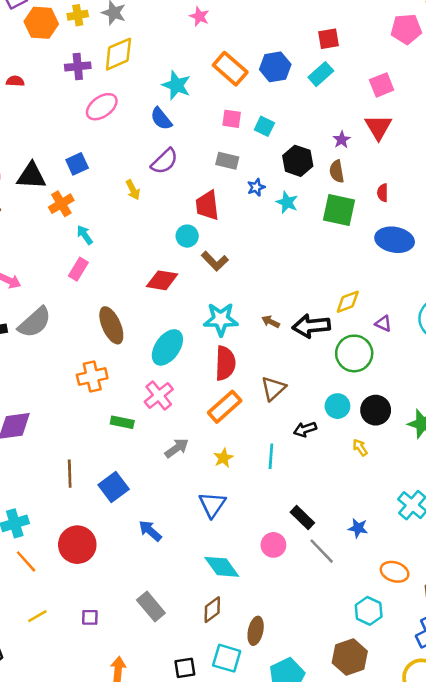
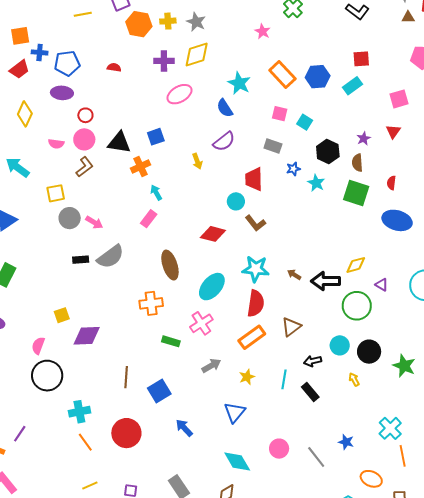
red triangle: (378, 127) -> (393, 131), size x0.7
black rectangle: (302, 518) -> (310, 392), moved

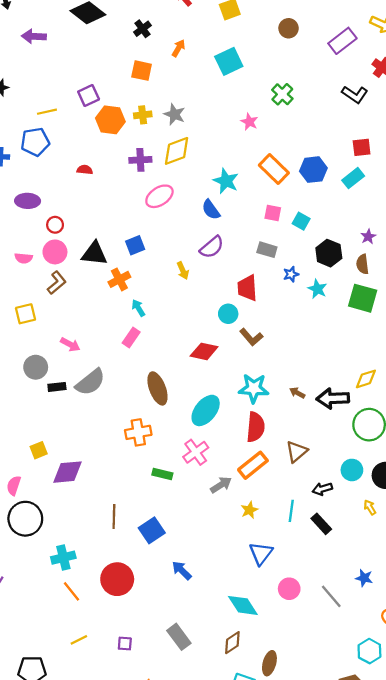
blue pentagon: (67, 63) -> (35, 142), moved
gray circle: (70, 218) -> (36, 367), moved
gray arrow: (211, 366) -> (221, 485), moved
blue triangle: (235, 412) -> (261, 553), moved

